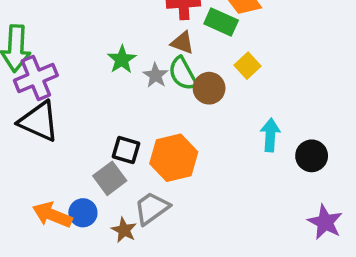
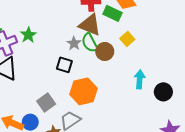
brown triangle: (182, 43) -> (90, 25), size x1.6
green star: (122, 59) -> (28, 35), moved
black square: (126, 150) -> (64, 65), moved

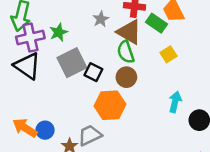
gray star: (74, 43) -> (101, 19), moved
brown circle: (105, 51) -> (126, 77), moved
gray square: (46, 102) -> (72, 63), moved, size x1.4

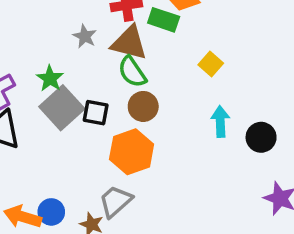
green star: (59, 32) -> (50, 79), moved
yellow square: (168, 54) -> (211, 64), moved

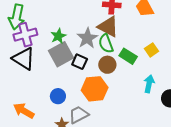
green rectangle: (164, 20) -> (128, 56), moved
gray star: (85, 36) -> (87, 38), moved, size x1.5
blue circle: (51, 212) -> (58, 96), moved

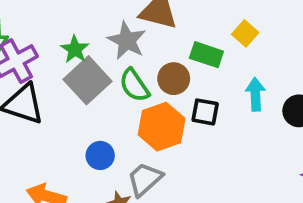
green semicircle: (106, 44) -> (134, 85), moved
black square: (80, 62) -> (205, 112), moved

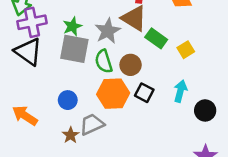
green rectangle: (206, 55) -> (156, 38), moved
gray square: (87, 80) -> (74, 49), turned 36

